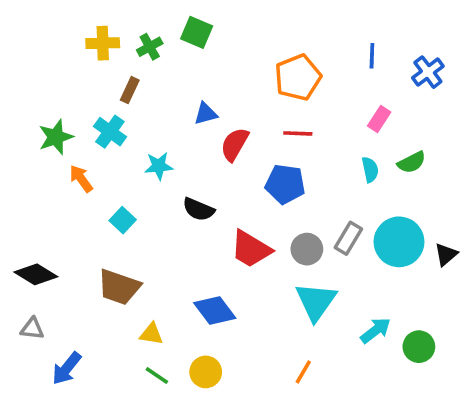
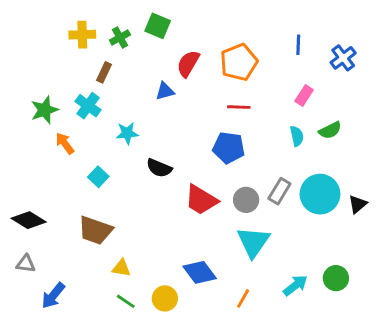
red semicircle: (235, 144) -> (188, 64), moved
blue diamond: (215, 311) -> (200, 272), moved
cyan arrow: (376, 330) -> (295, 285), moved

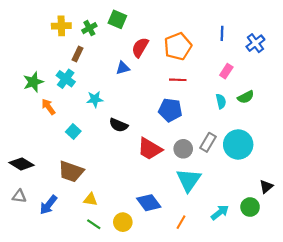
black triangle: (358, 204) -> (266, 187), moved
blue arrow: (53, 296) -> (48, 205), moved

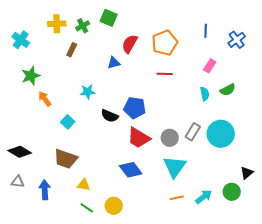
cyan cross: (66, 79) -> (21, 40), moved
blue pentagon: (170, 110) -> (135, 108), moved
blue diamond: (149, 203) -> (131, 170), moved
blue arrow: (48, 205) -> (45, 190), turned 138
orange line: (181, 222) -> (177, 198), moved, turned 48

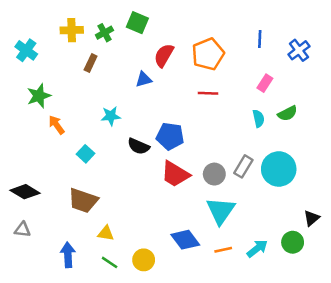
blue diamond: (131, 170) -> (185, 240), moved
blue arrow: (45, 190) -> (68, 255), moved

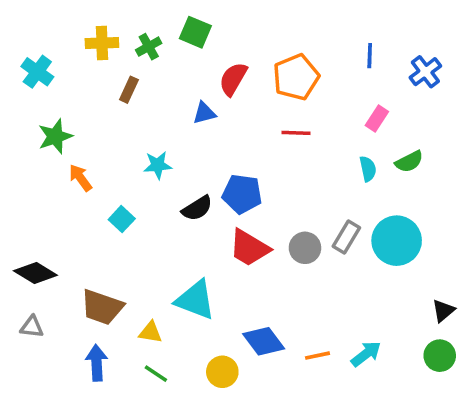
black semicircle: (139, 146) -> (197, 208), turned -55
brown trapezoid: (83, 201) -> (102, 307), moved
cyan triangle: (221, 211) -> (195, 300), moved, turned -44
green circle: (293, 242) -> (440, 356), moved
yellow circle: (144, 260) -> (222, 372), moved

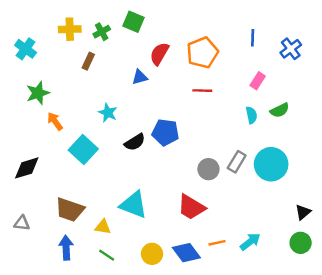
cyan star: (158, 165) -> (108, 113), turned 30
cyan square: (122, 219) -> (83, 150), size x1.6
red trapezoid: (249, 248) -> (191, 207), moved
black diamond: (35, 273) -> (27, 168), moved, turned -48
blue diamond: (264, 341) -> (186, 253), moved

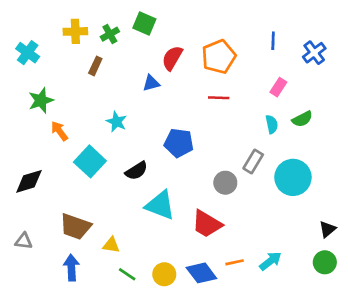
black semicircle: (135, 142) -> (136, 171), moved
gray rectangle: (237, 162) -> (253, 161), moved
cyan triangle: (134, 205) -> (160, 205), moved
green line: (107, 255) -> (127, 274), moved

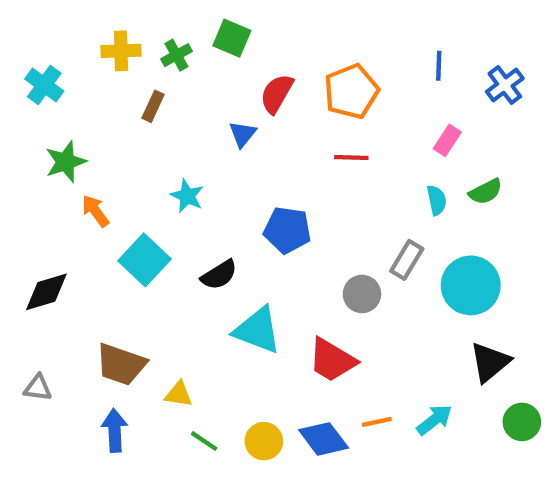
blue triangle: (151, 83) -> (243, 134), turned -36
black triangle: (327, 229) -> (490, 362), moved, size x1.5

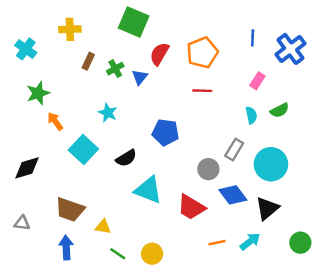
green square: (232, 38) -> (134, 22), size x1.4
green cross: (176, 55) -> (115, 69), moved
blue cross: (505, 85) -> (291, 49), size x1.4
black triangle: (490, 362) -> (267, 208), moved
blue diamond: (324, 439) -> (233, 195), moved

